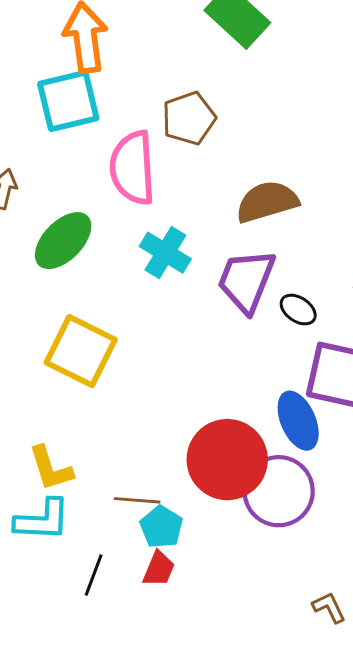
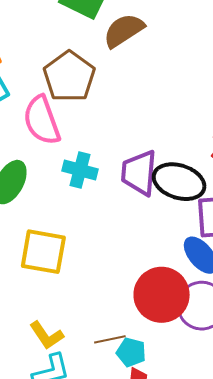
brown pentagon: (189, 118) -> (69, 77), size x1.4
brown semicircle: (267, 202) -> (124, 30), moved
black ellipse: (298, 310) -> (179, 182), size x2.0

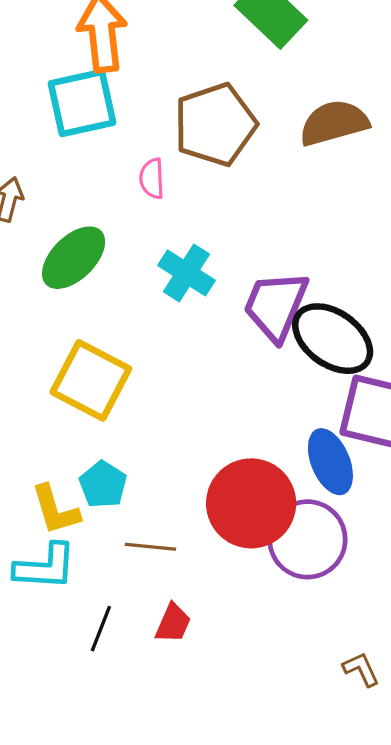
brown semicircle: (124, 30) -> (334, 123), moved
pink semicircle: (42, 120) -> (152, 178), size x0.5
cyan pentagon: (131, 352) -> (103, 484), moved

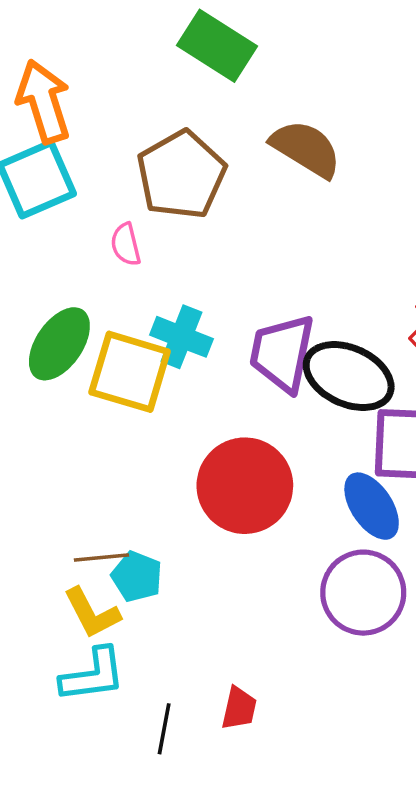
brown semicircle: (334, 123) -> (306, 149), turned 58
yellow square: (91, 380) -> (130, 372), moved
red circle: (251, 503) -> (245, 486), moved
brown line: (150, 547) -> (101, 557), moved

